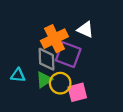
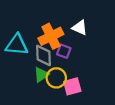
purple square: (68, 55) -> (64, 51), size x0.6
cyan triangle: (18, 75) -> (17, 45), moved, size x1.6

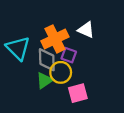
cyan triangle: (17, 45) -> (18, 48), turned 40
yellow circle: (56, 78) -> (61, 72), moved

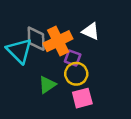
gray diamond: (47, 60) -> (36, 39), moved
yellow circle: (61, 72) -> (76, 74), moved

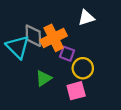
white triangle: (91, 31) -> (86, 18), moved, turned -42
yellow circle: (76, 74) -> (83, 68), moved

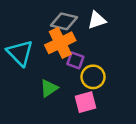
gray diamond: (33, 36) -> (64, 21), moved, turned -75

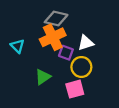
white triangle: (97, 20) -> (86, 43), moved
cyan triangle: (20, 53) -> (17, 46), size x0.6

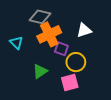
gray diamond: (56, 19) -> (40, 17), moved
white triangle: (86, 43) -> (84, 30), moved

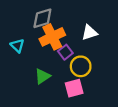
gray diamond: (40, 17) -> (42, 18), turned -30
purple square: (61, 49) -> (65, 52), turned 32

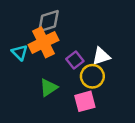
white triangle: (89, 33) -> (101, 56), moved
orange cross: (52, 37) -> (44, 42), moved

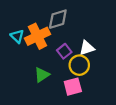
gray diamond: (49, 21) -> (58, 19), moved
cyan triangle: (20, 52) -> (17, 36), moved

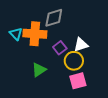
orange cross: (37, 36) -> (35, 34), turned 30
pink square: (73, 87) -> (78, 81), moved

